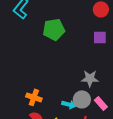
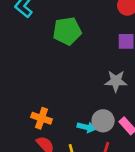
gray star: (90, 78) -> (116, 81), moved

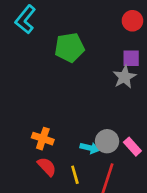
gray star: (116, 81) -> (124, 77), moved, turned -30

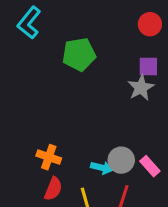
red semicircle: (47, 167) -> (53, 189), turned 65

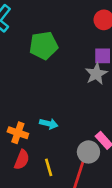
gray circle: (121, 160) -> (88, 152), moved
cyan arrow: (102, 168) -> (49, 124), moved

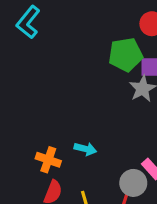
green pentagon: (44, 46) -> (126, 55), moved

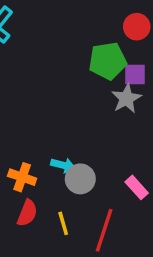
gray circle: (133, 183) -> (80, 179), moved

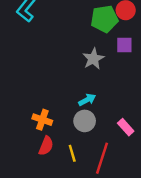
green pentagon: (108, 61) -> (105, 19), moved
gray star: (126, 99) -> (93, 59), moved
cyan arrow: (63, 165) -> (87, 100), moved, turned -42

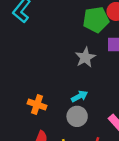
orange cross: (42, 120) -> (37, 105), moved

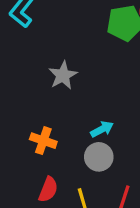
gray star: (85, 57) -> (63, 75), moved

